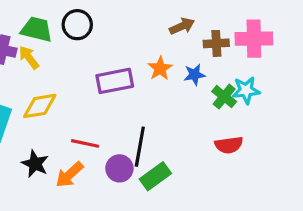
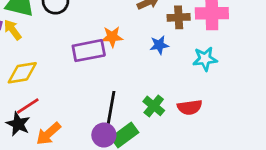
orange star: (160, 68) -> (112, 37), moved, turned 30
green cross: (224, 97) -> (154, 106), moved
red line: (85, 143) -> (28, 106), moved, turned -45
purple circle: (119, 168) -> (104, 135), moved

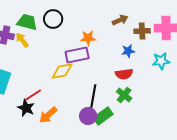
orange star: (112, 37) -> (88, 38), moved
yellow diamond: (22, 73) -> (62, 71), moved
red semicircle: (190, 107) -> (124, 74), moved

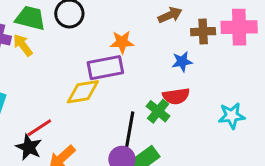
cyan star: (161, 61) -> (232, 116), moved
green cross: (124, 95) -> (158, 111), moved

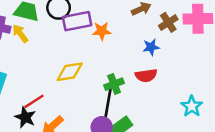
brown cross: (203, 32) -> (168, 22), turned -30
purple rectangle: (105, 68) -> (77, 21), moved
green cross: (158, 111) -> (114, 84), moved, turned 30
cyan star: (232, 116) -> (192, 106), moved, turned -30

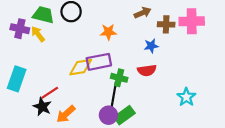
purple rectangle: (77, 21) -> (99, 62), moved
brown cross: (168, 22) -> (166, 24), turned 35
green cross: (114, 84) -> (119, 78), turned 35

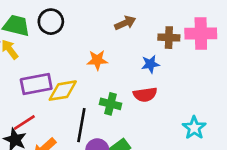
brown arrow: (143, 13) -> (125, 23), moved
orange star: (108, 32) -> (97, 60), moved
purple rectangle: (99, 62) -> (36, 84), moved
black line: (114, 95) -> (81, 125), moved

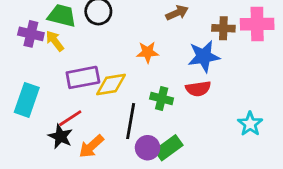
blue star: (150, 64) -> (204, 56), size x1.6

